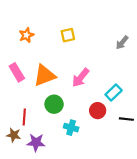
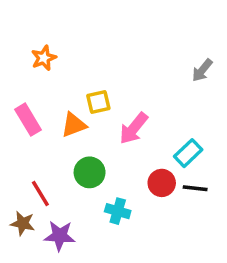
yellow square: (68, 35) -> (98, 102), moved
orange triangle: (44, 75) -> (74, 125), size x0.7
red line: (24, 117) -> (40, 194), turned -35
black line: (126, 119) -> (195, 188), moved

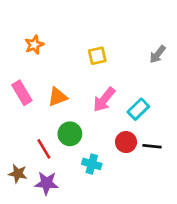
yellow square: (98, 102) -> (97, 56), moved
cyan rectangle: (188, 153) -> (138, 109), moved
red line: (40, 194) -> (44, 149), moved

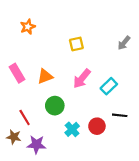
orange star: (34, 45) -> (28, 27), moved
red circle: (126, 142) -> (97, 126), moved
red line: (44, 149) -> (25, 117), moved
cyan cross: (92, 164) -> (72, 129), turned 32

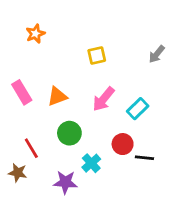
black line: (120, 115) -> (144, 158), moved
red circle: (97, 126) -> (123, 144), moved
purple star: (36, 145) -> (65, 182), moved

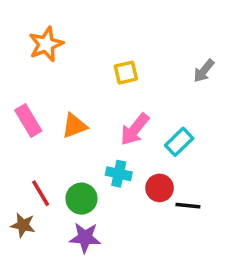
orange star: (35, 34) -> (46, 44), size x1.4
green circle: (69, 133) -> (81, 199), moved
cyan cross: (91, 163) -> (119, 174), moved, turned -36

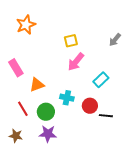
orange triangle: (74, 126) -> (37, 85), moved
pink arrow: (135, 129) -> (76, 62), moved
brown star: (23, 225) -> (16, 136), moved

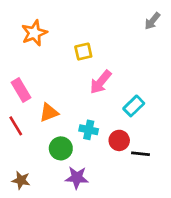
gray arrow: (115, 40) -> (152, 21), moved
yellow square: (71, 41) -> (83, 52), moved
red line: (23, 109) -> (16, 126), moved
purple star: (48, 134) -> (77, 178), moved

